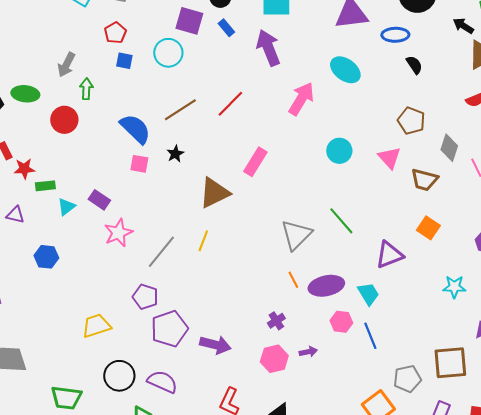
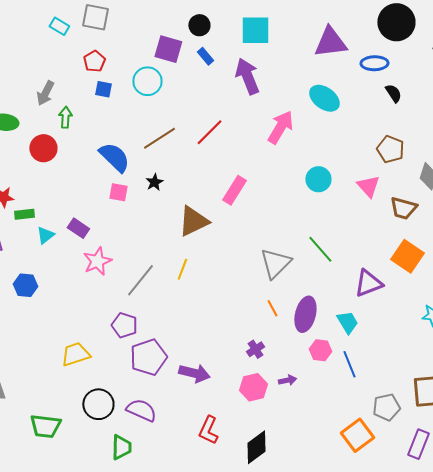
orange square: (428, 228) -> (407, 256), size x1.4
purple ellipse: (326, 286) -> (305, 314), turned -64

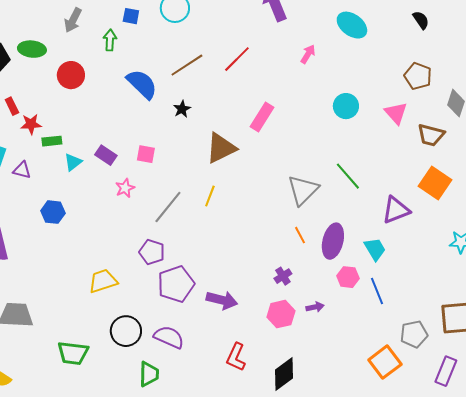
green arrow: (65, 117) -> (110, 40), moved
pink arrow: (280, 127) -> (308, 54), size x0.6
pink square: (118, 192) -> (146, 154), moved
pink star: (97, 261) -> (125, 188), size x0.7

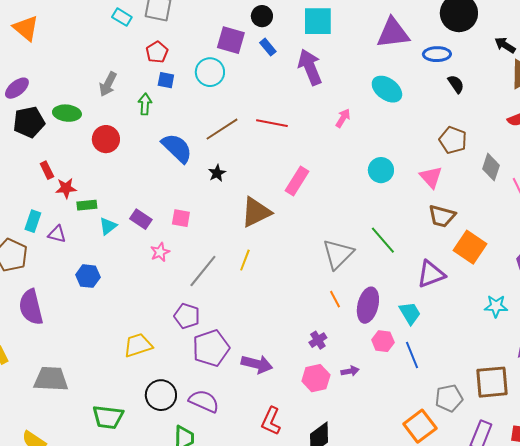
red line: (237, 59) -> (272, 123), turned 56
brown trapezoid: (431, 135) -> (442, 216), moved

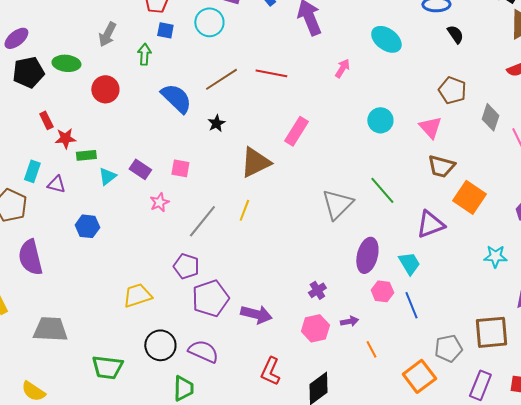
orange line: (335, 299) -> (371, 349), moved

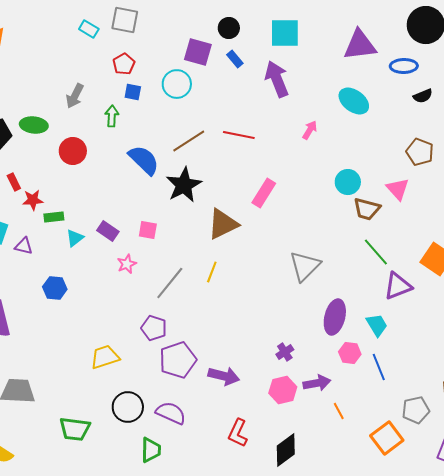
black semicircle: (455, 34) -> (423, 96), turned 102
black star: (216, 123) -> (184, 185), size x2.0
brown trapezoid: (441, 166) -> (367, 209), moved
green line: (382, 190) -> (376, 252), moved
purple arrow: (349, 321) -> (317, 383), size x1.5

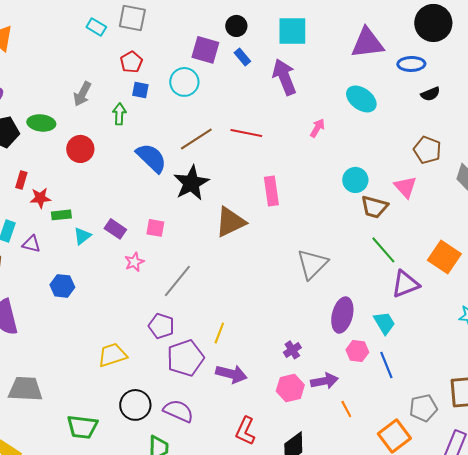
red rectangle: (14, 182) -> (21, 180), turned 42
pink rectangle: (264, 193) -> (271, 191), turned -40
yellow line: (212, 272) -> (219, 333), moved

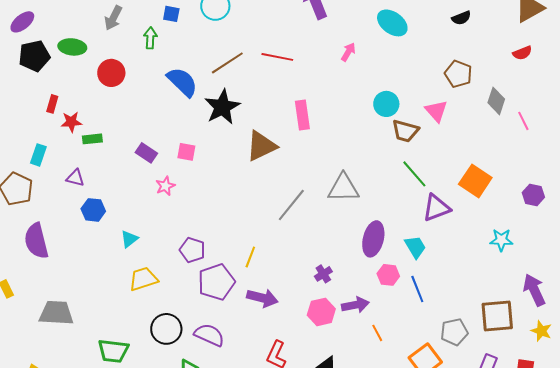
cyan triangle: (82, 236) -> (129, 239), moved
purple triangle: (31, 244) -> (75, 178), moved
gray triangle: (312, 264) -> (343, 188), turned 44
gray line: (177, 281) -> (291, 205), moved

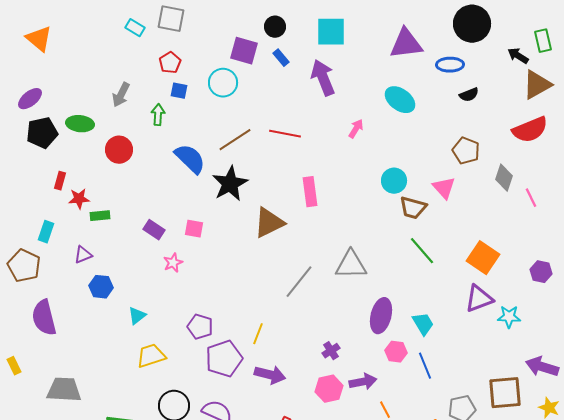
red semicircle: (522, 53) -> (530, 130), size x1.8
purple triangle: (75, 178) -> (83, 255), turned -36
purple triangle: (436, 208) -> (479, 299), moved
purple arrow: (534, 290) -> (542, 367), turned -48

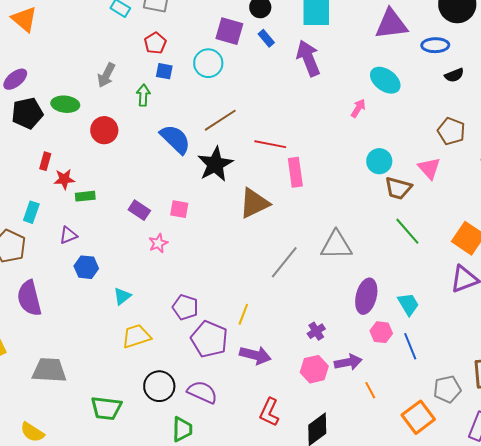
pink arrow: (356, 129) -> (358, 108), moved
red line: (285, 134) -> (270, 144), moved
purple pentagon: (224, 359) -> (209, 339), turned -30

